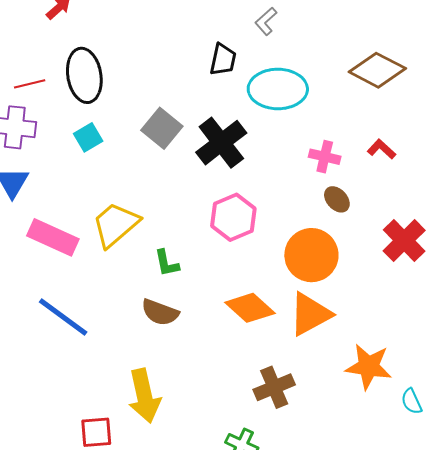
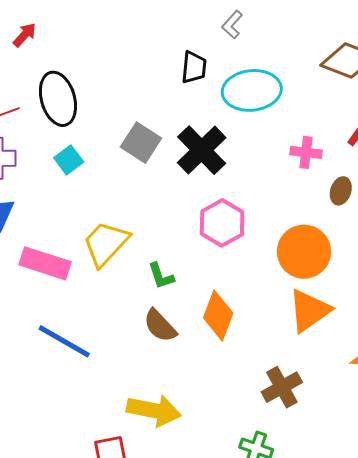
brown ellipse: (337, 199) -> (341, 191), moved, turned 68
orange diamond: (250, 308) -> (218, 315), moved, turned 75
brown semicircle: (160, 312) -> (160, 326), turned 33
yellow arrow: (144, 396) -> (154, 410), turned -60

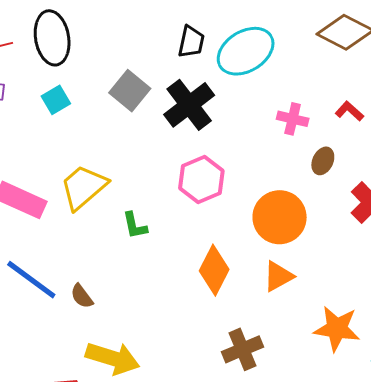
black trapezoid: (194, 67) -> (191, 42), moved
cyan ellipse: (252, 90) -> (246, 51), turned -32
orange triangle: (309, 311) -> (278, 276), size x0.7
orange diamond: (218, 315) -> (214, 270), moved
brown semicircle: (160, 326) -> (82, 296), moved, size x0.7

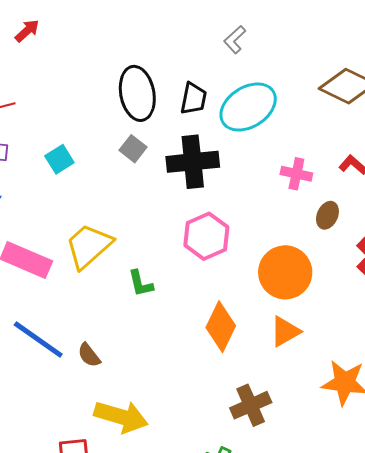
black ellipse: (52, 38) -> (137, 93), moved
gray square: (130, 91) -> (133, 149), size x0.7
black cross: (189, 105) -> (193, 162), turned 33

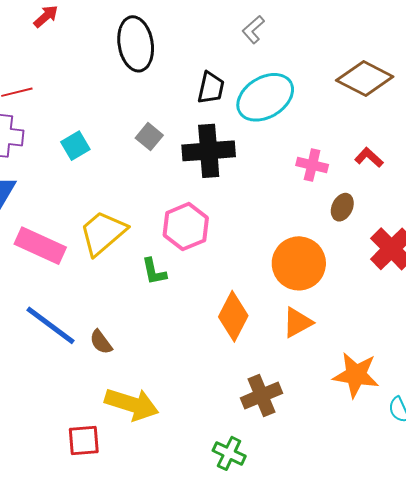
black ellipse: (137, 93) -> (136, 44), moved
pink hexagon: (206, 236) -> (186, 227), moved

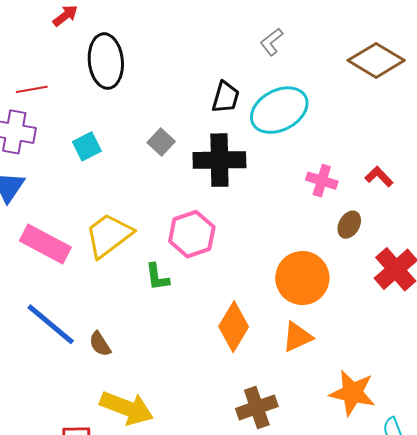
black ellipse: (136, 44) -> (106, 61), moved
brown diamond: (365, 79) -> (376, 60), moved

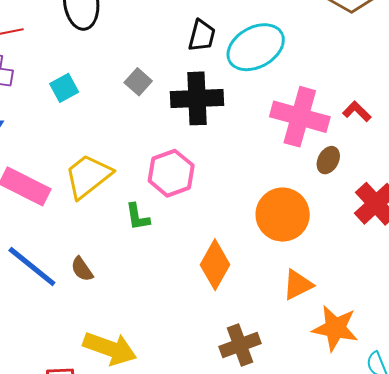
pink cross: (322, 181) -> (300, 117), size x1.8
orange triangle: (297, 337) -> (298, 285), moved
brown semicircle: (100, 344) -> (82, 269), moved

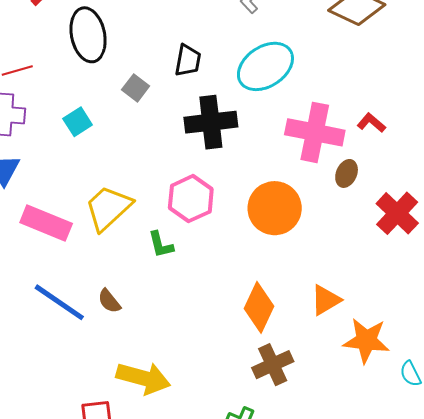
black trapezoid: (202, 36) -> (188, 60), moved
gray square: (138, 82) -> (136, 88), moved
orange circle: (283, 215) -> (275, 208), moved
orange diamond: (215, 265) -> (259, 307), moved

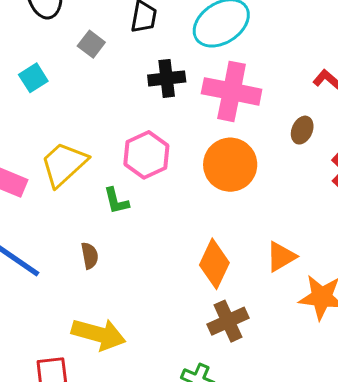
black cross: (211, 122) -> (167, 78), size x0.7
pink cross: (315, 132) -> (232, 91), moved
brown semicircle: (109, 301) -> (90, 256), moved, turned -152

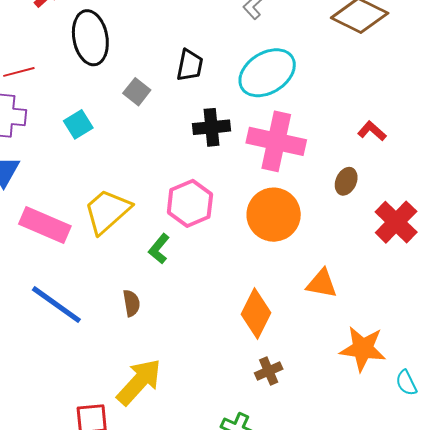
green L-shape: (116, 201) -> (159, 249), turned 52
orange triangle: (281, 257) -> (322, 283), moved, turned 40
brown cross: (228, 321) -> (269, 371), size x0.7
yellow arrow: (99, 334) -> (139, 382), turned -64

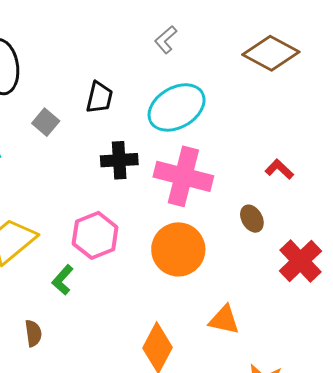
brown ellipse: (346, 181) -> (252, 219), turned -56

